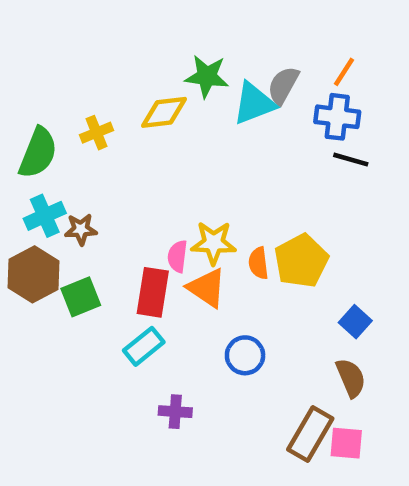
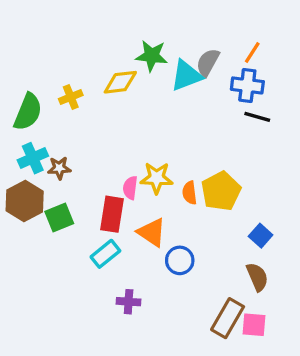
orange triangle: (207, 288) -> (152, 232), moved

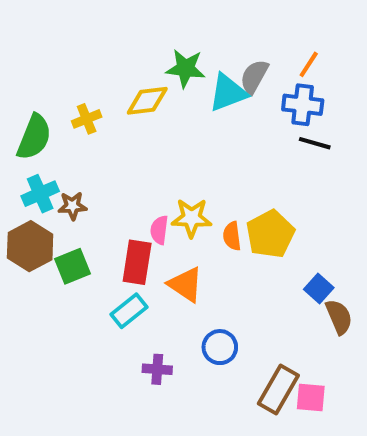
blue circle: (180, 260) -> (220, 347), moved
brown semicircle: (257, 277) -> (339, 317), moved

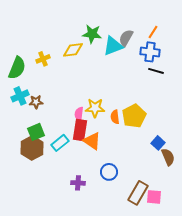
brown hexagon: (30, 246) -> (32, 148), moved
red rectangle: (137, 262) -> (80, 130), moved
cyan rectangle: (129, 311) -> (60, 143), moved

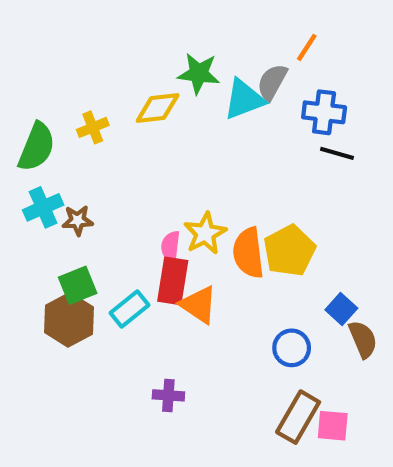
orange line: (153, 32) -> (307, 47), moved
yellow star: (95, 108) -> (205, 233), turned -30
orange semicircle: (115, 117) -> (248, 253), size x1.6
blue circle: (109, 172) -> (292, 348), moved

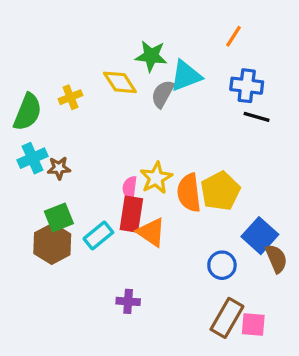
gray semicircle: (272, 82) -> (163, 94), moved
yellow diamond: (158, 108) -> (120, 82), turned 64
blue square: (341, 309) -> (260, 236), size x1.5

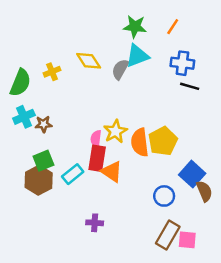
green star: (151, 56) -> (135, 27), moved

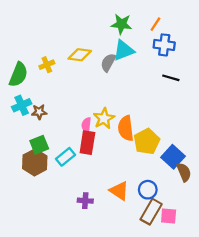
yellow diamond: (89, 61) -> (80, 55), turned -50
blue cross: (182, 63) -> (164, 45), moved
yellow pentagon: (163, 141) -> (147, 141), moved
orange triangle: (112, 172) -> (119, 191), moved
blue circle: (164, 196) -> (148, 190), moved

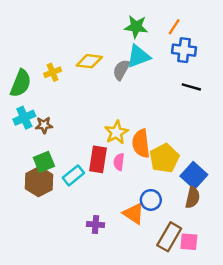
pink semicircle: (86, 125) -> (119, 162), moved
brown semicircle: (184, 172) -> (193, 198), moved, turned 36
blue circle: (148, 190) -> (151, 200), moved

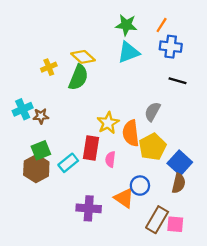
yellow diamond: (89, 61) -> (83, 57), turned 35
gray semicircle: (121, 70) -> (152, 112), moved
green semicircle: (21, 83) -> (78, 77), moved
pink semicircle: (119, 162) -> (110, 159), moved
purple cross: (96, 225) -> (89, 208), size x1.5

